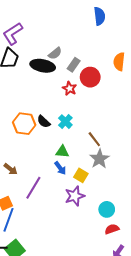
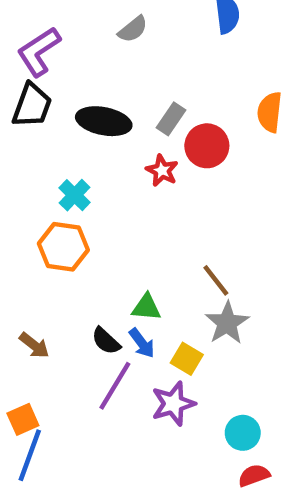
gray semicircle: (55, 53) -> (133, 29), moved
black semicircle: (44, 122) -> (106, 341), moved
cyan cross: (65, 122) -> (75, 195), moved
purple line: (33, 188) -> (115, 386), moved

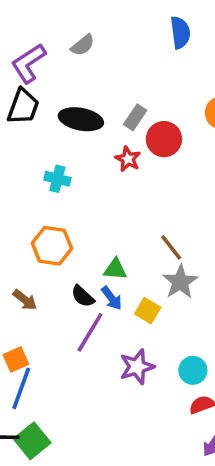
gray semicircle: (133, 29) -> (83, 45), moved
cyan cross: (75, 195) -> (57, 179), turned -30
orange hexagon: (63, 247) -> (52, 246), moved
purple star: (173, 404) -> (137, 367), moved

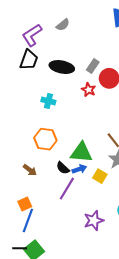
green triangle: (115, 269) -> (81, 153), size x1.6
blue arrow: (112, 298) -> (79, 169), turned -72
purple star: (137, 367) -> (94, 220), moved

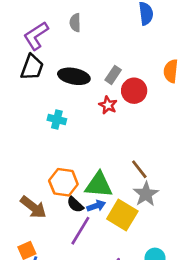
gray semicircle: (63, 25) -> (75, 23), turned 128
orange hexagon: (45, 139) -> (63, 182), moved
brown arrow: (30, 170) -> (33, 207), size x1.5
yellow square: (100, 176) -> (122, 215), size x1.6

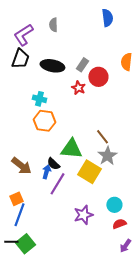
orange hexagon: (63, 182) -> (44, 121), moved
blue arrow: (96, 206) -> (46, 172), moved, turned -56

